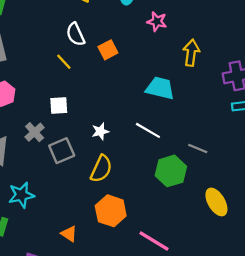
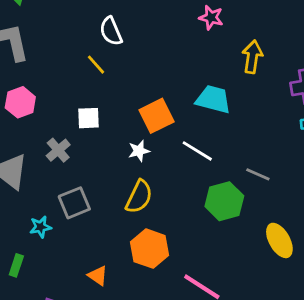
orange square: (108, 50) -> (156, 116), moved, size x1.4
gray square: (62, 151) -> (74, 203), moved
cyan star: (21, 195) -> (40, 227), size x0.7

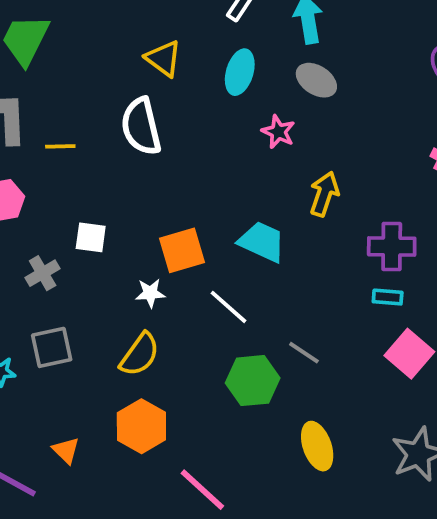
white semicircle: (111, 31) -> (141, 126), size x1.4
yellow line: (96, 65) -> (60, 146), moved, turned -60

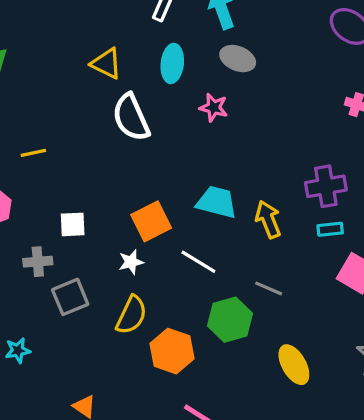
white semicircle: (141, 126) -> (131, 117), moved
yellow arrow: (324, 194) -> (268, 219), moved, turned -30
gray cross: (43, 273) -> (38, 262), turned 36
gray square: (52, 347) -> (70, 297), moved
orange hexagon: (141, 426) -> (172, 351), moved

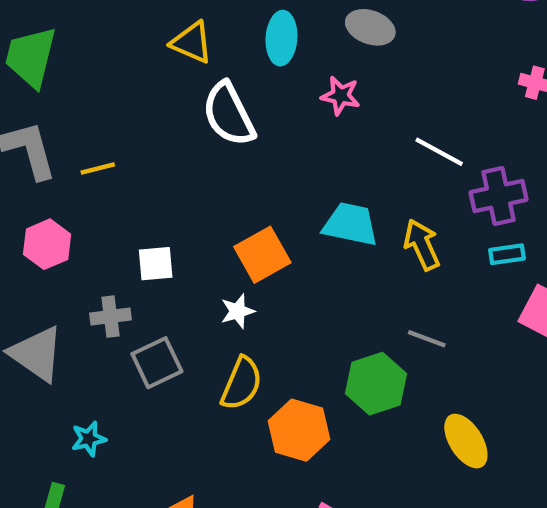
white line: (198, 262) -> (439, 152), moved

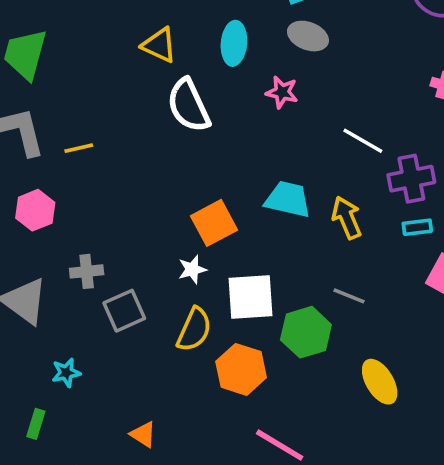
white square: (156, 264) -> (250, 297), moved, size x1.6

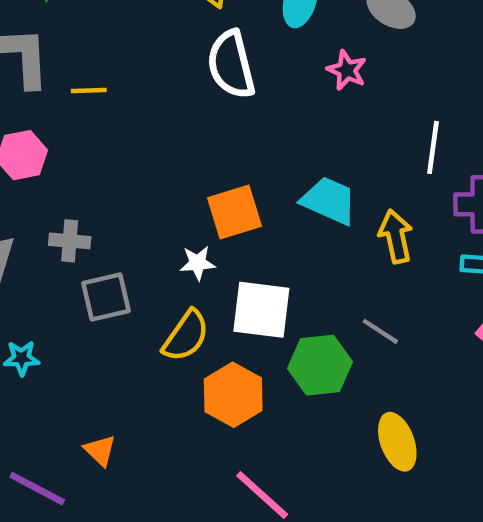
white line: (363, 141) -> (433, 147), turned 57

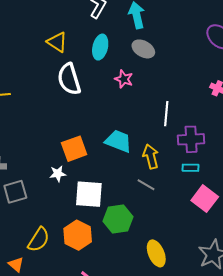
gray line: (380, 331) -> (146, 185), moved
yellow semicircle: (186, 336) -> (39, 240), moved

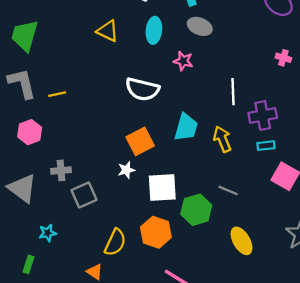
white semicircle: (69, 79) -> (142, 89), moved, turned -52
cyan trapezoid: (118, 141) -> (186, 127), turned 92
gray line: (146, 185) -> (228, 190), moved

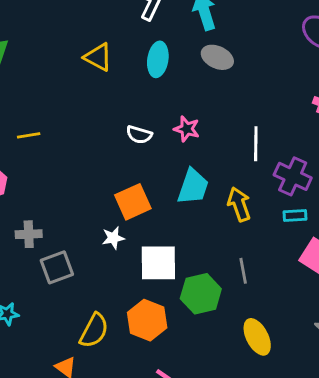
pink star: (183, 61) -> (187, 129), moved
white semicircle: (142, 89) -> (139, 135), size x0.6
purple cross: (263, 115) -> (293, 176), turned 32
gray line: (228, 190) -> (243, 271), turned 54

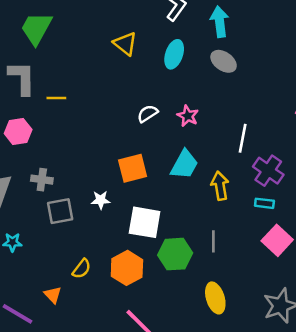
white semicircle: (139, 135) -> (148, 114), turned 120
white star: (113, 238) -> (101, 200), moved
yellow semicircle: (94, 331) -> (82, 269), size x0.7

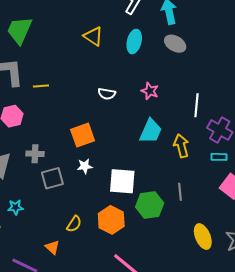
white semicircle: (148, 114) -> (107, 94), moved, turned -132
orange square: (133, 168) -> (83, 135), moved
yellow ellipse: (215, 298) -> (203, 236), moved

